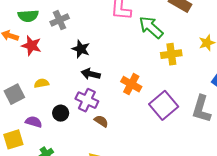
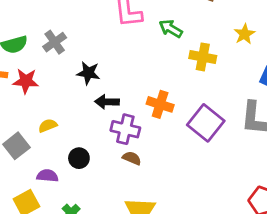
green arrow: (151, 27) -> (171, 29), size x0.7
yellow cross: (171, 54) -> (203, 57), turned 30
purple cross: (87, 100) -> (125, 129), moved

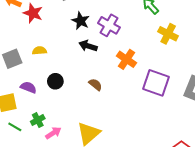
purple square: (206, 123) -> (156, 83), turned -36
purple cross: (125, 129) -> (109, 25), moved
brown semicircle: (132, 158) -> (95, 85), moved

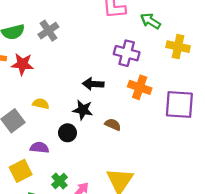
black star: (81, 21) -> (83, 110), moved
purple cross: (109, 25) -> (127, 53), moved
yellow semicircle: (39, 51) -> (41, 104), turned 32

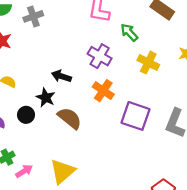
brown semicircle: (113, 124) -> (70, 118), size x1.6

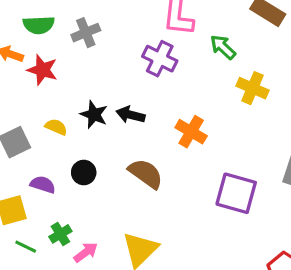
purple cross: (100, 56) -> (160, 59), moved
black star: (46, 98) -> (94, 115), moved
purple square: (136, 116) -> (236, 193), moved

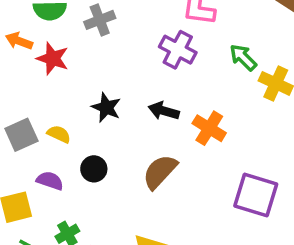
green arrow: (223, 47) -> (243, 57), moved
black arrow: (131, 115) -> (164, 111), moved
yellow semicircle: (56, 127) -> (59, 134), moved
brown semicircle: (146, 174) -> (160, 172), turned -84

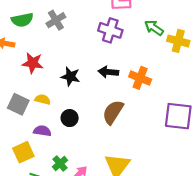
red star: (53, 59) -> (33, 63), moved
gray square: (21, 135) -> (18, 104), turned -30

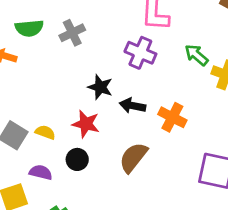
red star: (33, 63) -> (86, 124), moved
black star: (70, 76) -> (100, 87), moved

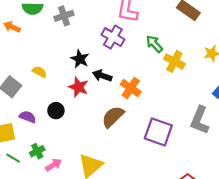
red star: (86, 124) -> (78, 87), moved
yellow semicircle: (45, 132) -> (39, 72), moved
brown semicircle: (133, 157) -> (113, 117), moved

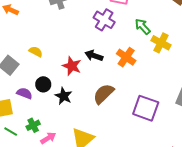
black star: (80, 59) -> (64, 96), moved
orange cross: (131, 88) -> (126, 57), moved
black circle: (56, 111) -> (43, 84), moved

